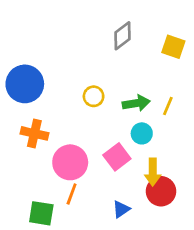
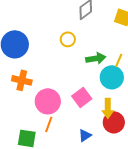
yellow circle: (94, 96) -> (68, 39), moved
cyan circle: (142, 133) -> (112, 77), moved, size x1.5

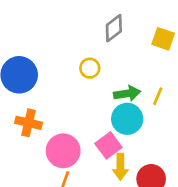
cyan circle: (112, 77) -> (127, 119), moved
yellow arrow: (108, 108) -> (120, 167), moved

